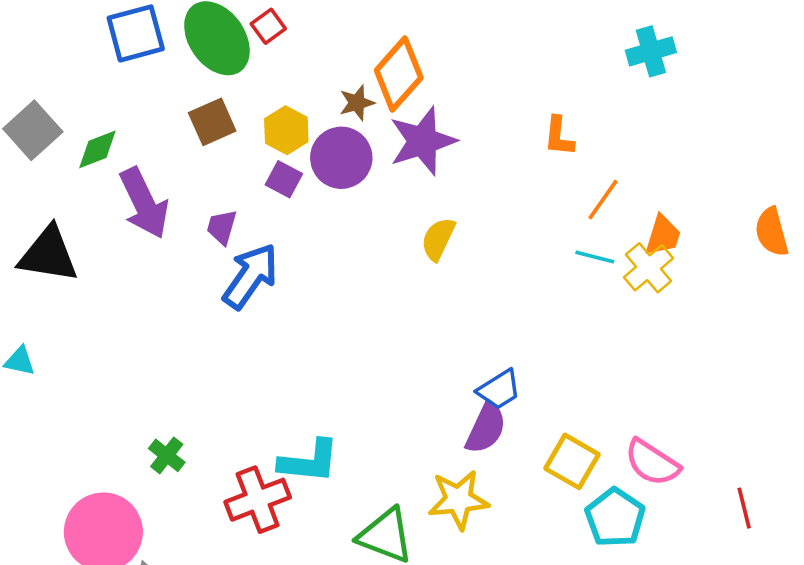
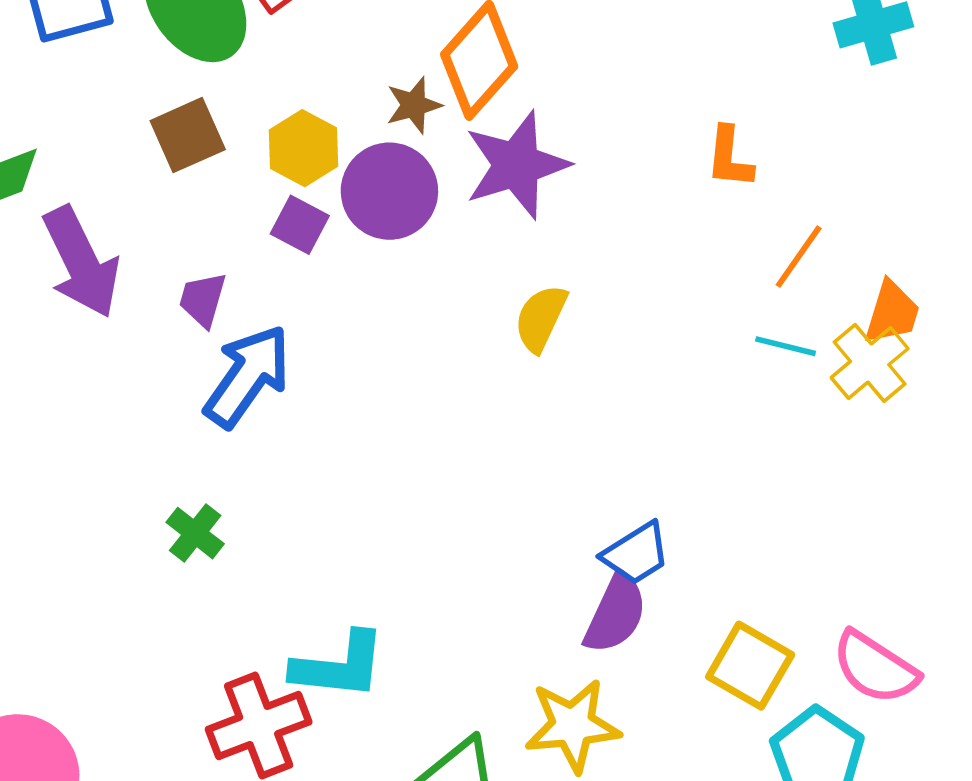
green cross: (167, 455) -> (195, 533), moved

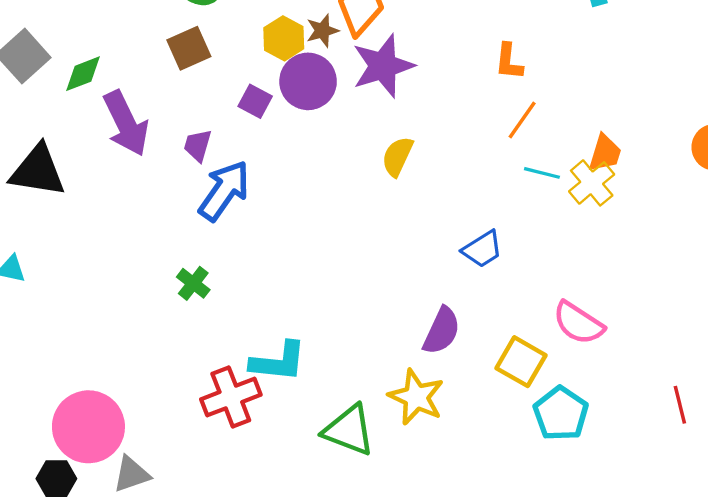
yellow hexagon: (303, 148) -> (284, 38), moved
orange line: (799, 257) -> (522, 120), moved
blue trapezoid: (636, 554) -> (482, 249), moved
pink semicircle: (875, 668) -> (578, 323), moved
yellow star: (573, 726) -> (416, 397), turned 30

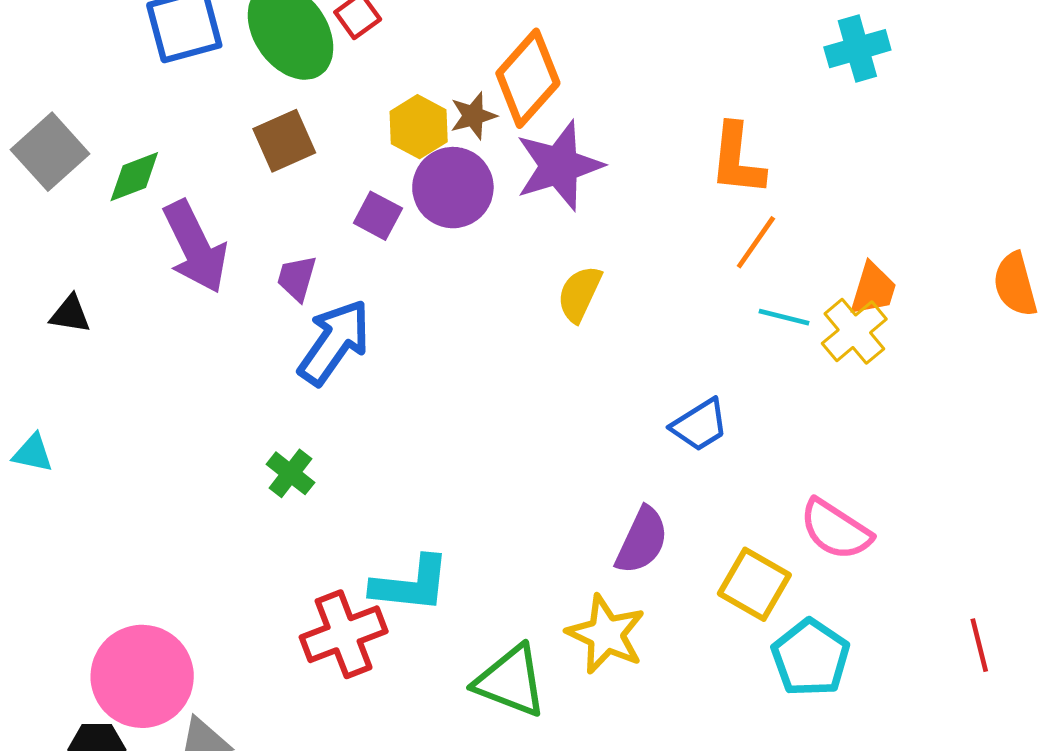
orange L-shape: (509, 62) -> (737, 159), size x1.4
black triangle: (38, 171) -> (70, 314), size x0.5

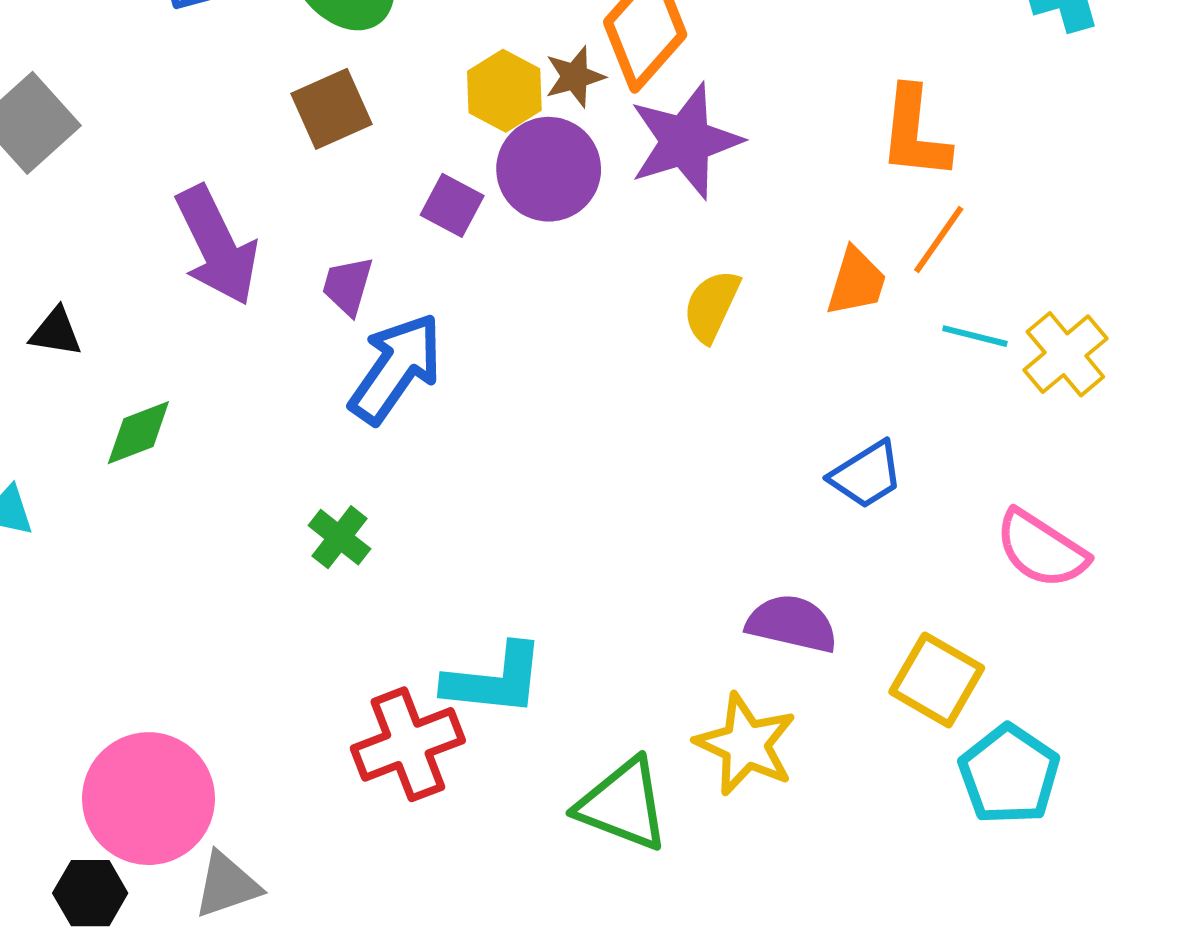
green diamond: (134, 177) -> (138, 433), moved
orange trapezoid: (873, 289) -> (856, 282), moved
pink semicircle: (836, 530) -> (1041, 549), moved
purple semicircle: (642, 541) -> (792, 624), turned -102

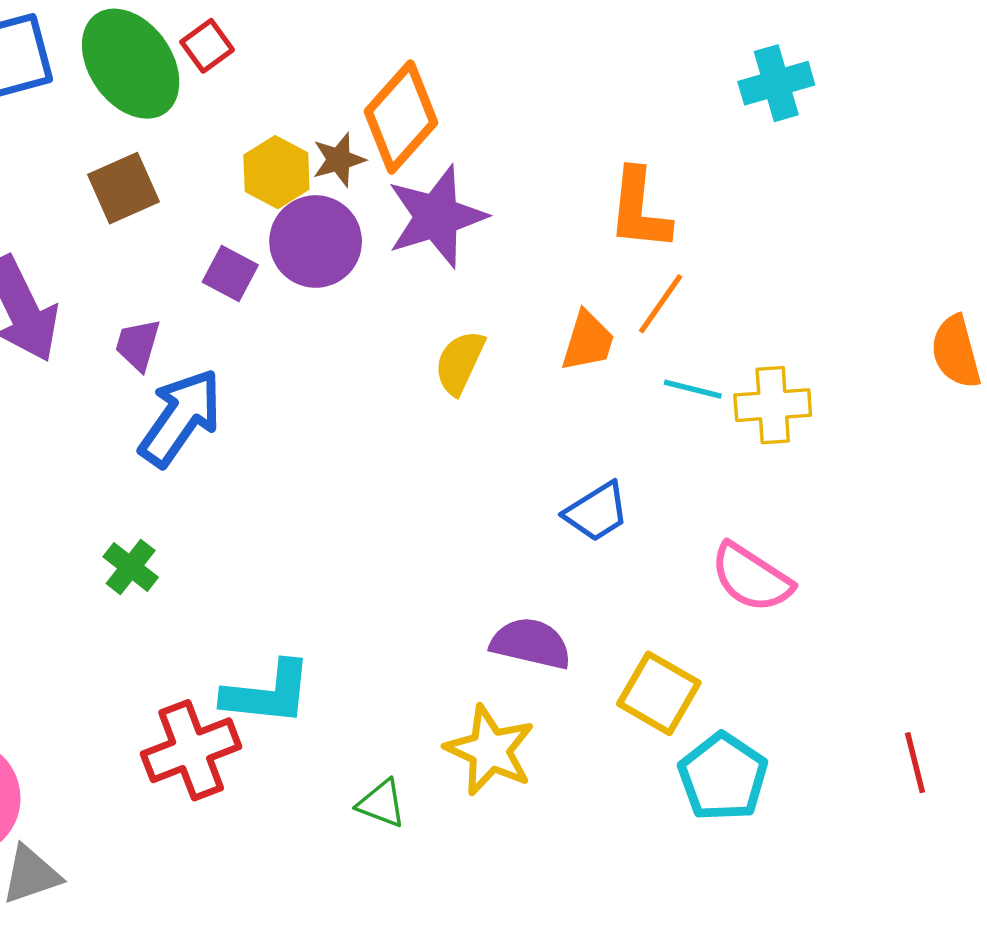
yellow cross: (1065, 354) -> (773, 405), turned 36
green triangle: (623, 805) -> (381, 804), size x0.6

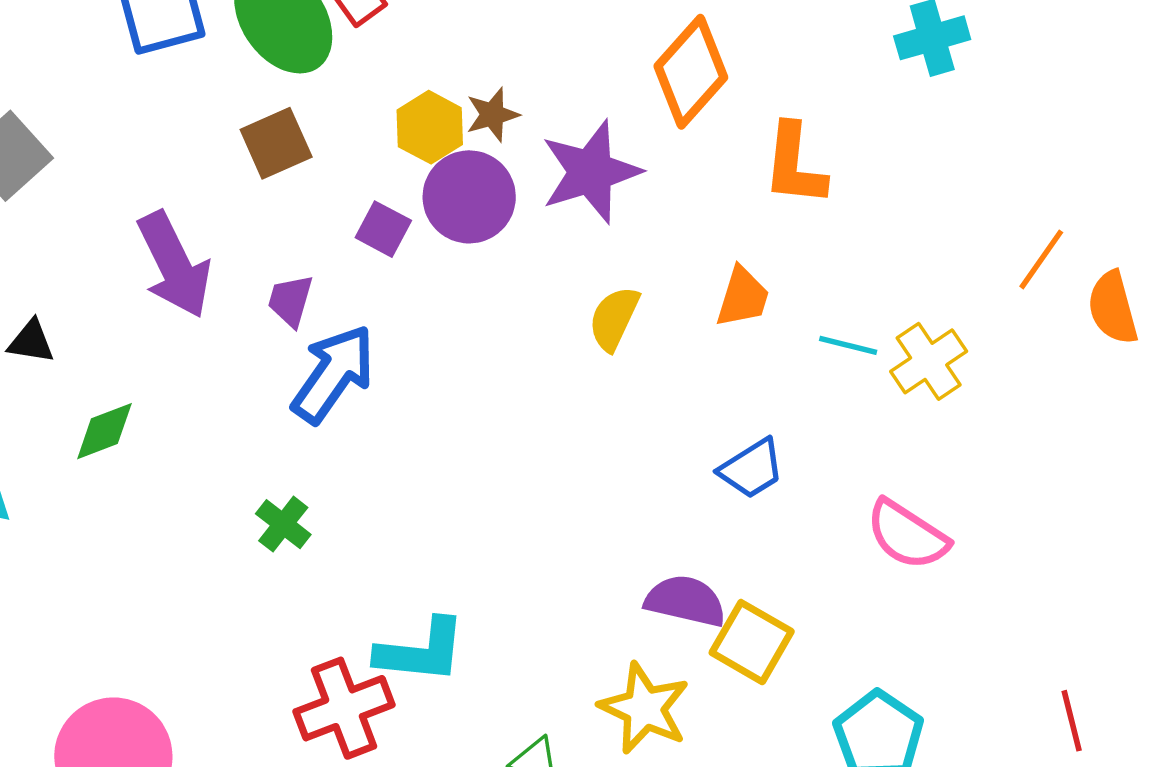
orange diamond: (401, 117) -> (691, 72), moved
orange line: (661, 304) -> (1041, 259), moved
yellow cross: (773, 405) -> (929, 361), turned -30
yellow square: (659, 693) -> (752, 642), moved

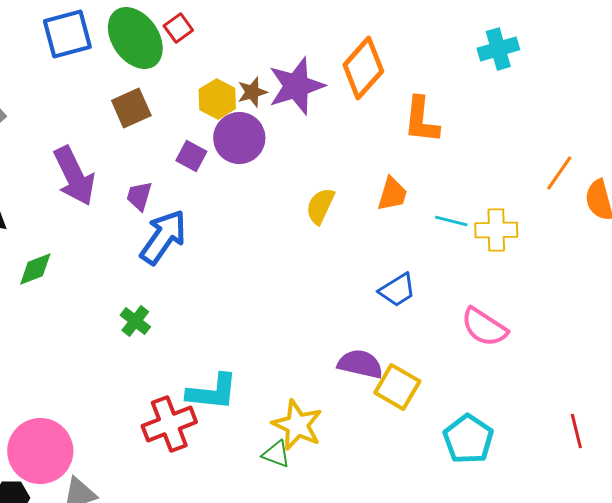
purple star: (591, 172) -> (296, 86), moved
yellow cross: (929, 361) -> (496, 230), turned 33
yellow star: (644, 708) -> (297, 425), moved

